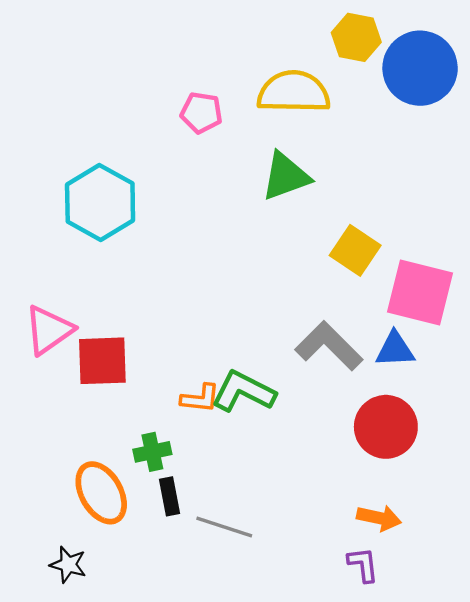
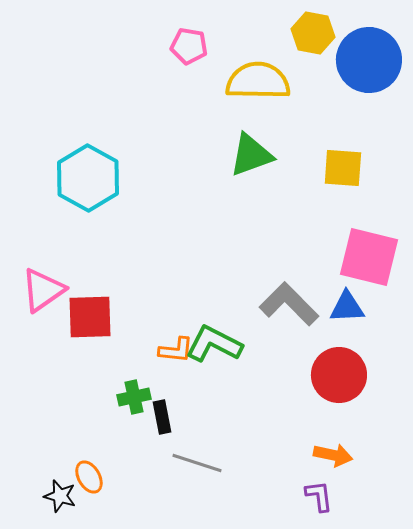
pink pentagon: (201, 113) -> (189, 46), moved
yellow square: (355, 250) -> (343, 168), moved, turned -30
orange ellipse: (101, 493) -> (89, 477), moved, size x0.6
black rectangle: (170, 496) -> (162, 417), moved

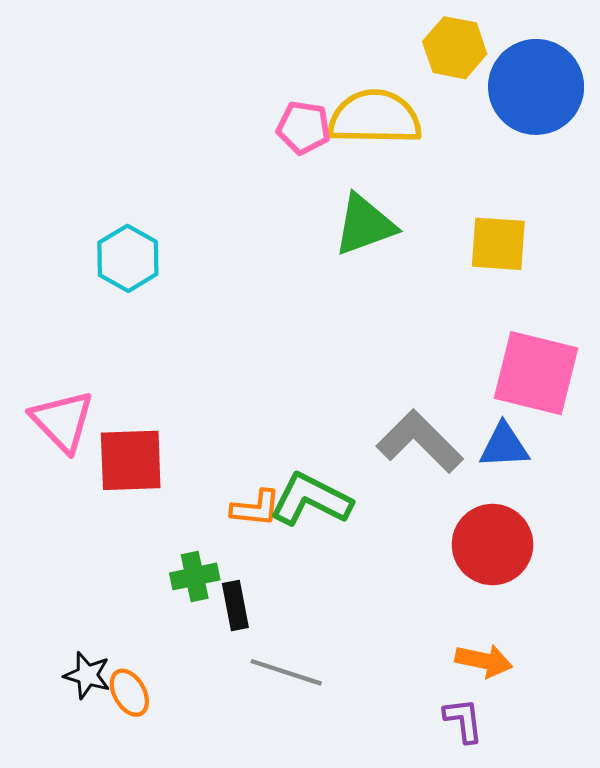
pink pentagon: (189, 46) -> (304, 128), moved
cyan hexagon: (88, 178) -> (128, 258), size x0.7
pink triangle: (43, 290) -> (62, 421), turned -39
black star: (60, 496) -> (87, 675), moved

